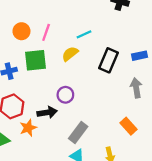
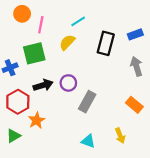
orange circle: (21, 31) -> (22, 14), moved
black arrow: (47, 112) -> (43, 85), moved
gray rectangle: (78, 133) -> (87, 102), moved

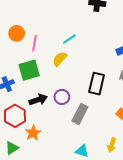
black rectangle: (106, 43) -> (97, 84), moved
yellow arrow: (120, 136) -> (112, 145), turned 40

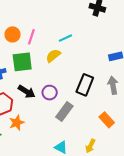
orange circle: (17, 33) -> (12, 34), moved
black arrow: (38, 100) -> (27, 92), turned 42

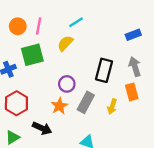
black arrow: (27, 92) -> (42, 128), moved
orange rectangle: (107, 120) -> (132, 92), moved, turned 35
orange star: (17, 123) -> (59, 106), moved
yellow arrow: (90, 146) -> (112, 106), moved

